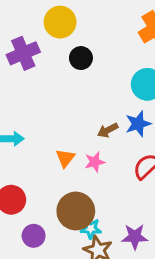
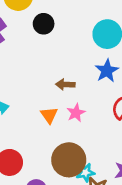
brown arrow: (108, 130) -> (65, 84), moved, turned 42

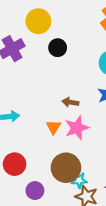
pink star: (76, 113) -> (77, 128), size x1.5

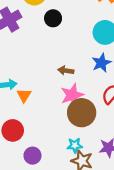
orange triangle: (53, 127) -> (24, 95), moved
brown circle: (66, 168) -> (82, 113), moved

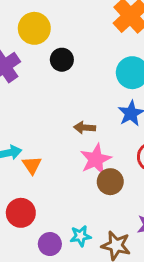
brown circle: (82, 113) -> (110, 182), size x0.7
cyan star: (75, 145) -> (80, 236), moved

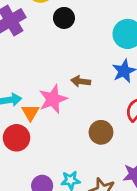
pink star: (96, 159) -> (53, 99), moved
red circle: (21, 213) -> (17, 138), moved

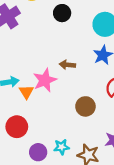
black circle: (64, 18) -> (62, 13), moved
red circle: (17, 138) -> (17, 127), moved

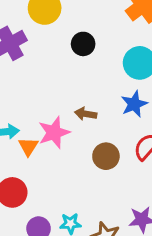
brown circle: (85, 106) -> (106, 156), moved

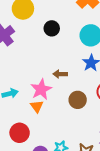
orange triangle: (28, 147) -> (37, 106), moved

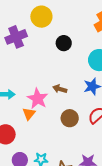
pink star: (41, 89) -> (38, 99), turned -30

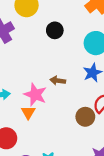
brown circle: (70, 118) -> (85, 117), moved

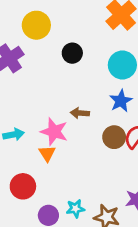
brown circle: (85, 117) -> (114, 137), moved

